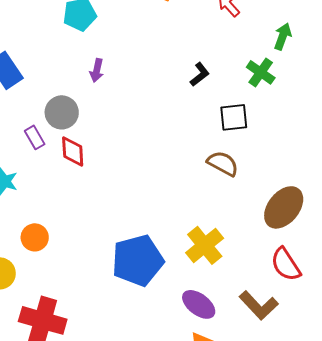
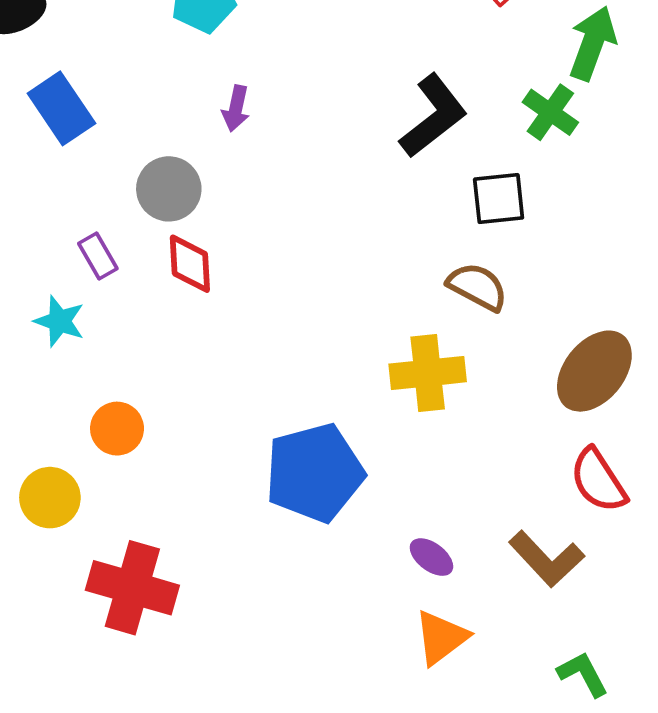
green arrow: (283, 36) -> (593, 43), size x1.4
black L-shape: (200, 74) -> (433, 116), size x1.8
purple rectangle: (35, 137) -> (98, 256), moved
yellow cross: (205, 245) -> (428, 373), moved, turned 33
purple ellipse: (199, 304) -> (431, 557), size x0.7

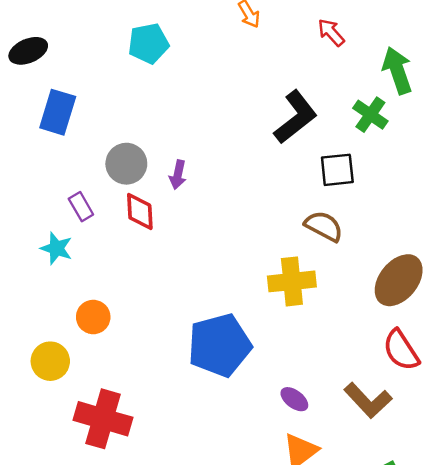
green arrow: (593, 43) -> (397, 70), turned -39
blue rectangle: (61, 108) -> (58, 112), turned 51
purple arrow: (236, 108) -> (178, 175), moved

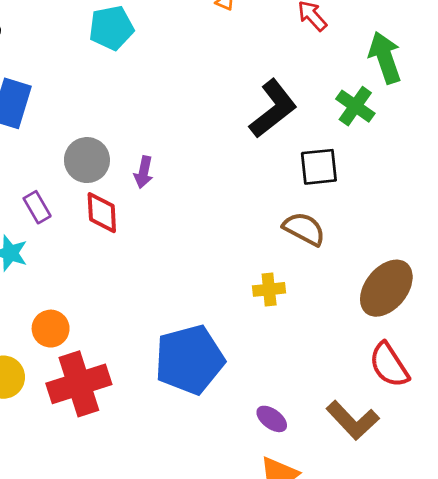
yellow cross: (292, 281) -> (269, 289), size x0.6
red cross: (103, 419) -> (79, 384), moved, turned -34

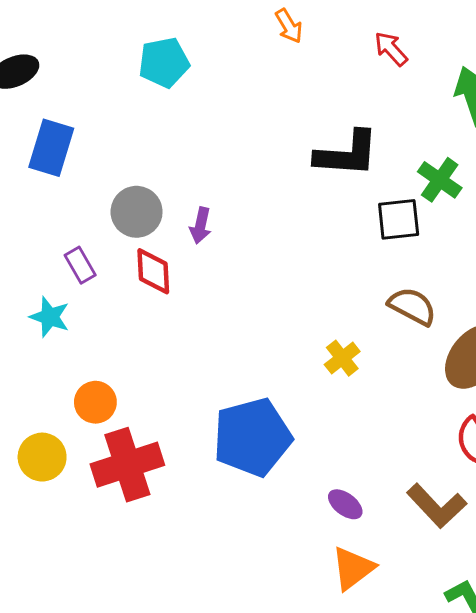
green cross: (355, 106) -> (440, 180), moved
black L-shape: (273, 109) -> (347, 154), turned 42
brown semicircle: (304, 229) -> (412, 306), moved
yellow cross: (269, 289) -> (342, 358), turned -32

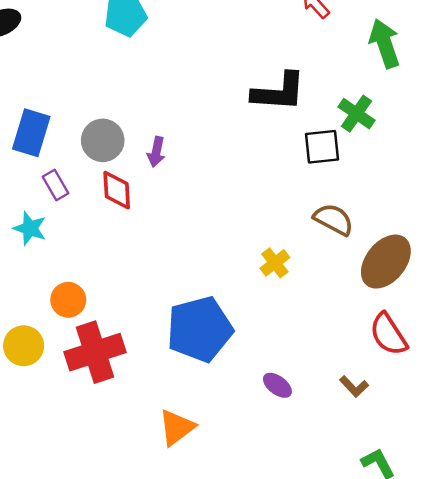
blue rectangle: (51, 148) -> (31, 133), moved
brown L-shape: (437, 506) -> (354, 387), size x0.6
orange triangle: (353, 568) -> (177, 427), moved

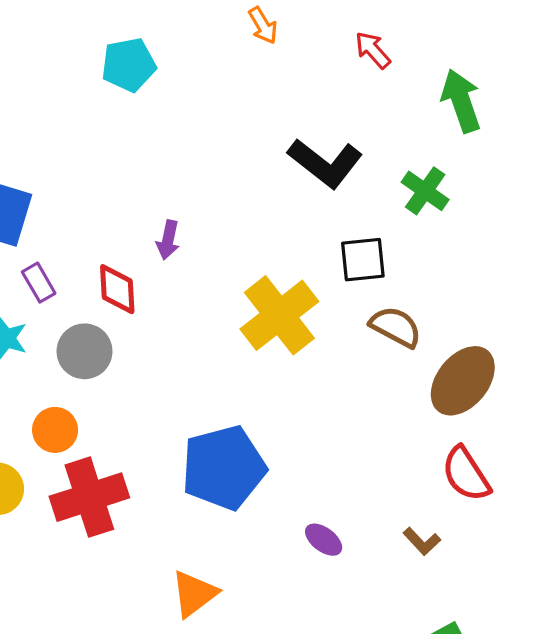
black L-shape: (279, 92) -> (325, 163), turned 34
gray circle: (103, 140) -> (85, 351), moved
black square: (322, 147) -> (363, 260), moved
yellow cross: (275, 263) -> (279, 315), moved, size x2.0

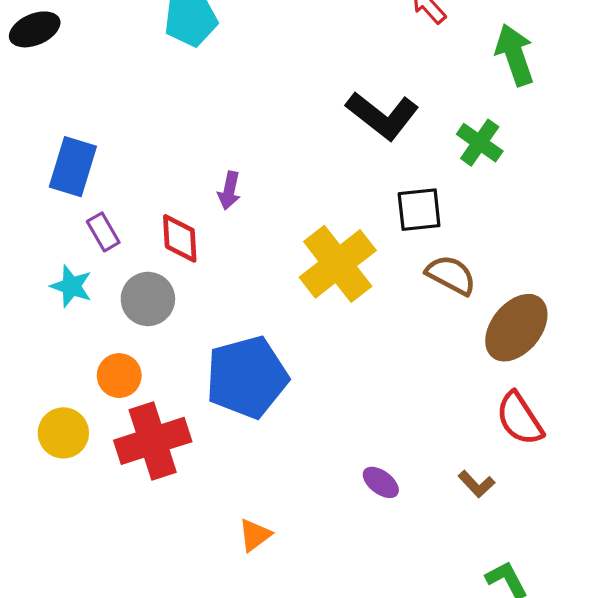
blue pentagon: (224, 468) -> (247, 377), moved
orange triangle: (194, 594) -> (255, 535), size x0.7

